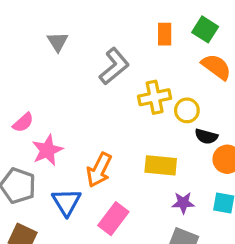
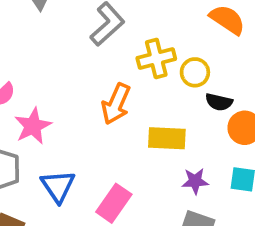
orange arrow: (99, 170) -> (116, 104), moved

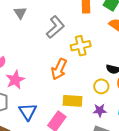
yellow circle: (195, 72) -> (101, 86), moved
yellow rectangle: (167, 138) -> (73, 101), moved

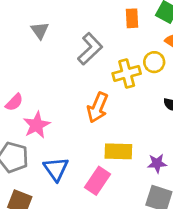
yellow circle: (101, 86) -> (154, 62), moved

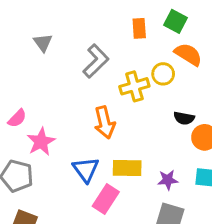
orange arrow: (98, 107) -> (105, 122), turned -36
blue triangle: (56, 169) -> (86, 169), moved

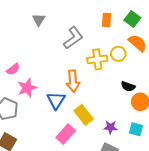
yellow rectangle: (127, 168) -> (84, 115), turned 42
blue triangle: (86, 169) -> (56, 100), moved

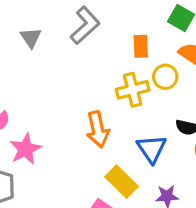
orange rectangle: (107, 20) -> (141, 46), moved
gray L-shape: (73, 38) -> (85, 25), moved
blue triangle: (56, 100) -> (152, 149), moved

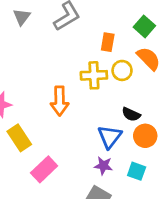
blue triangle: (152, 149) -> (110, 137), moved
yellow rectangle: (122, 182) -> (19, 138), moved

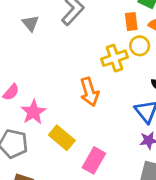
orange rectangle: (108, 42) -> (131, 22), moved

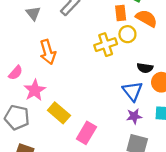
orange arrow: (89, 92) -> (48, 52), moved

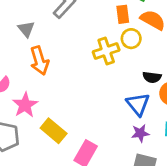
gray triangle: (33, 13) -> (26, 29), moved

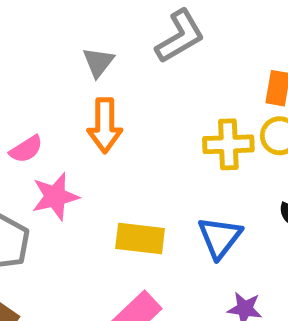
blue triangle: (138, 104) -> (220, 237), moved
yellow rectangle: (54, 131) -> (140, 238), moved, turned -50

